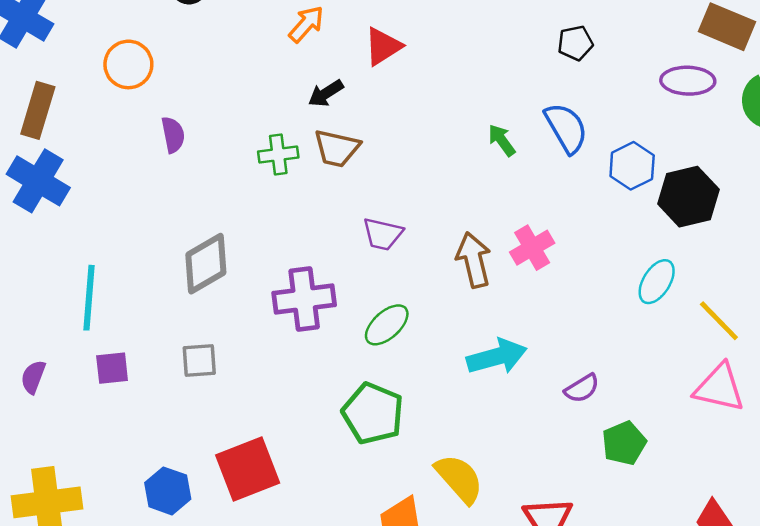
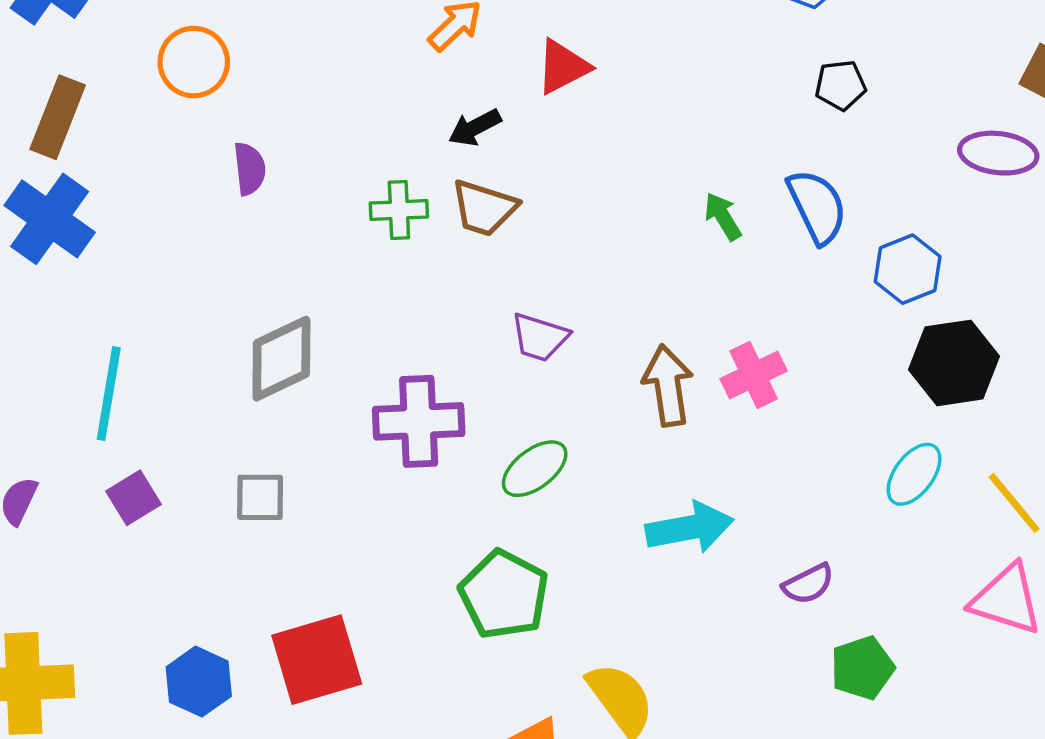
black hexagon: (688, 197) -> (954, 363), moved
cyan ellipse: (657, 282) -> (914, 474), moved
purple square: (112, 368) -> (133, 498), turned -30

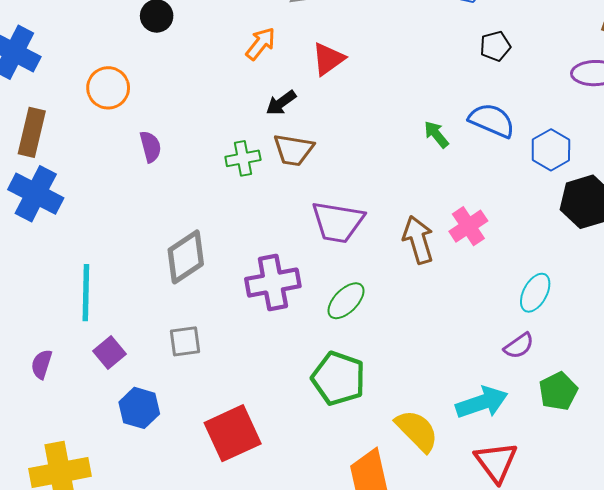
blue semicircle: (817, 206) -> (492, 120), turned -33
purple trapezoid: (540, 337) -> (338, 222), size x1.5
cyan ellipse: (914, 474) -> (535, 293), moved
cyan arrow: (690, 528) -> (482, 402), moved
blue hexagon: (199, 682) -> (139, 408), moved

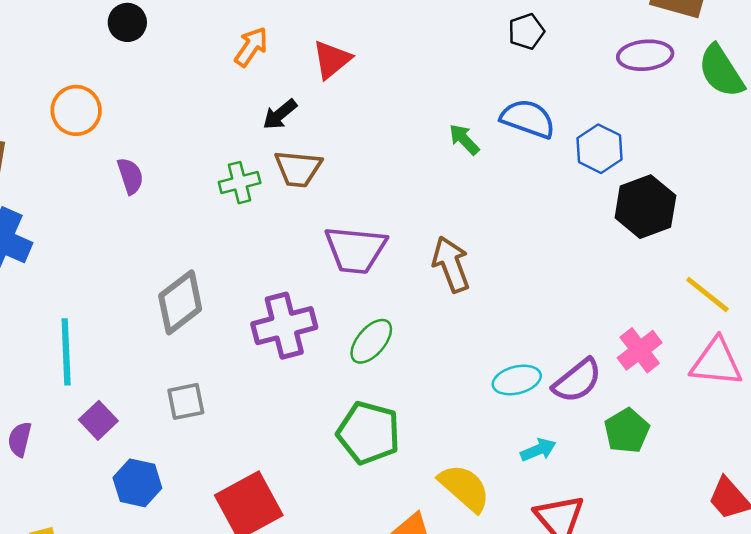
pink cross: (468, 226) -> (640, 350), moved
cyan ellipse: (535, 293) -> (517, 380), moved, turned 51
purple semicircle: (519, 346) -> (577, 381), size x1.4
cyan arrow: (482, 402) -> (538, 450), size x0.6

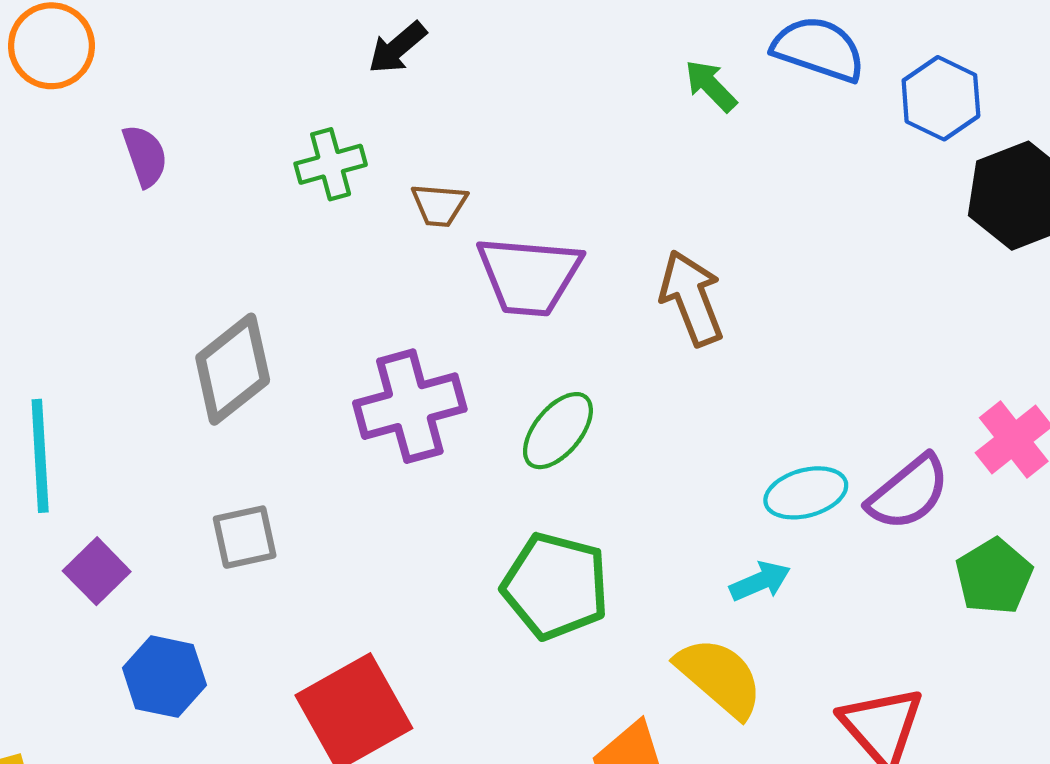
brown trapezoid: (298, 169) -> (439, 205), moved, size x0.7
cyan arrow: (538, 450) -> (760, 581), moved

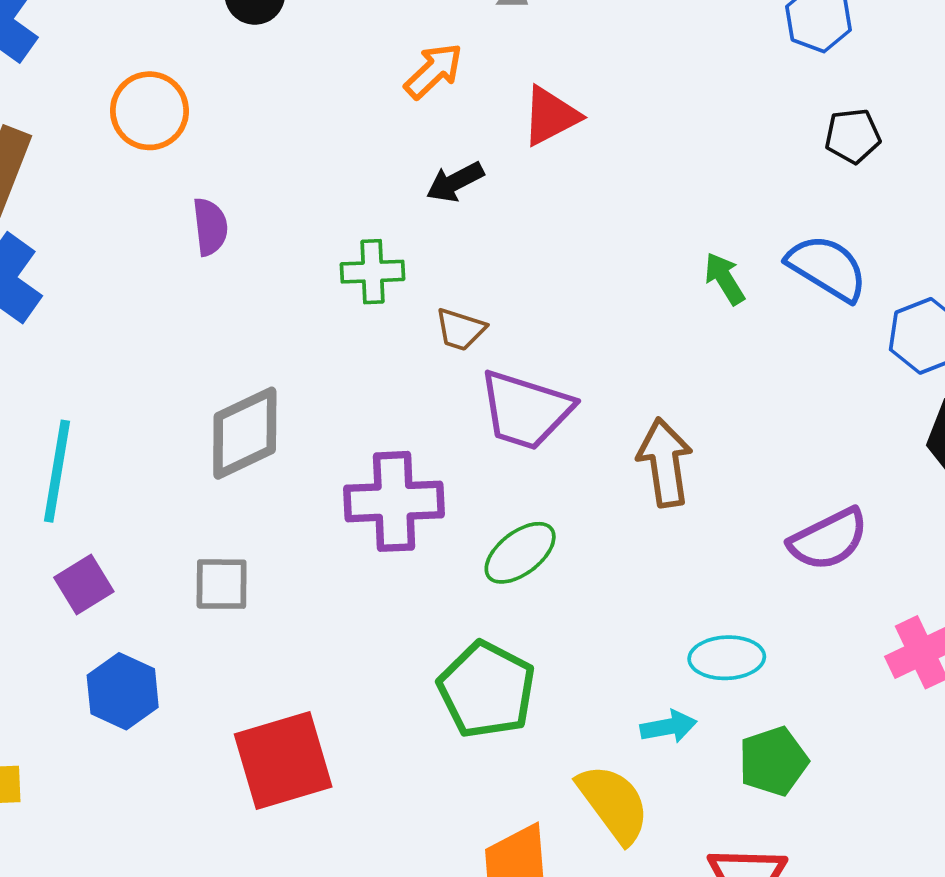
purple semicircle: (908, 493) -> (828, 539), moved
green pentagon: (994, 576) -> (773, 761), moved

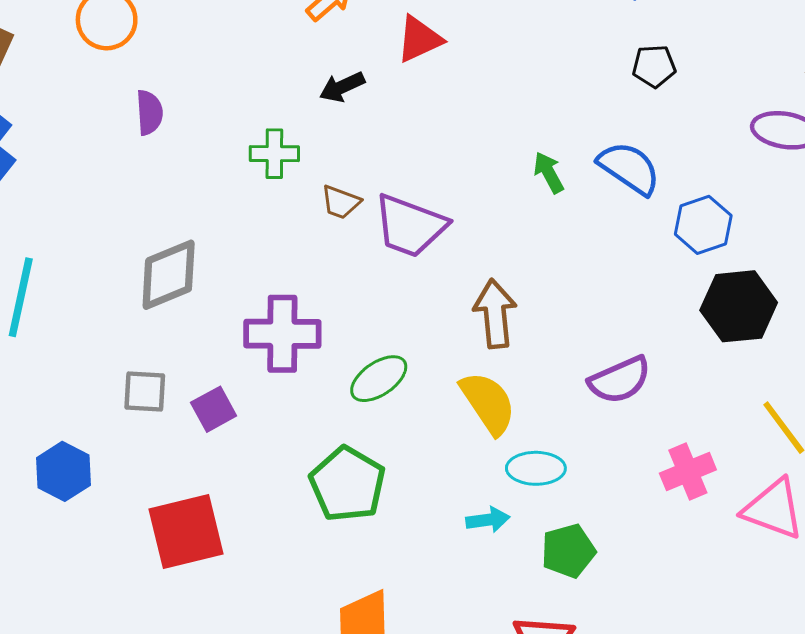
purple trapezoid: (526, 410) -> (410, 226), moved
purple square: (84, 585) -> (214, 409), moved
yellow semicircle: (613, 803) -> (488, 403), moved

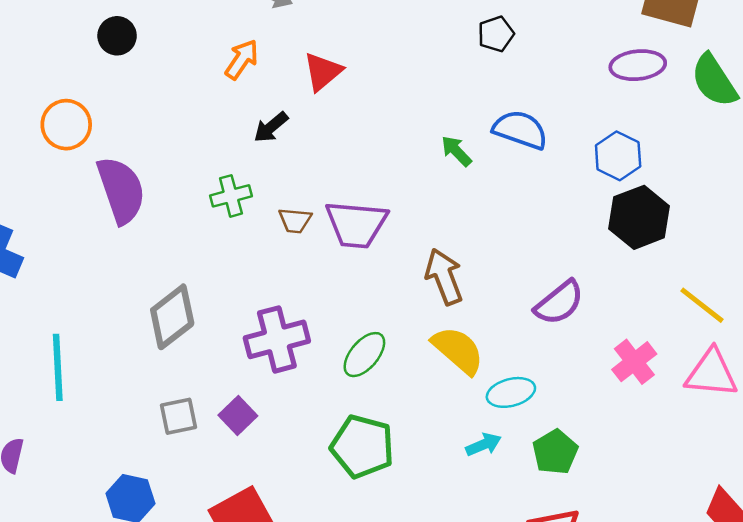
black pentagon: (654, 66) -> (496, 34), moved
purple semicircle: (149, 113) -> (121, 190), size x1.8
blue hexagon: (703, 225) -> (618, 156), moved

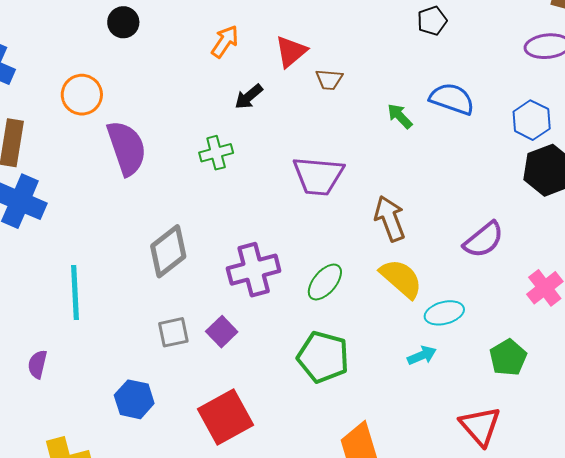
brown trapezoid: (295, 220) -> (329, 80), moved
green pentagon: (555, 452) -> (508, 358), moved

